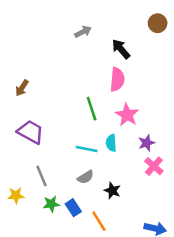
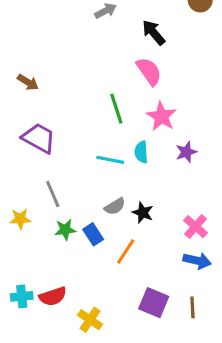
pink semicircle: (117, 79) -> (149, 71), turned -40
brown arrow: (22, 88) -> (28, 82), turned -91
pink cross: (154, 166) -> (196, 227), moved
gray semicircle: (85, 177) -> (115, 206), moved
orange line: (99, 221) -> (126, 251), turned 65

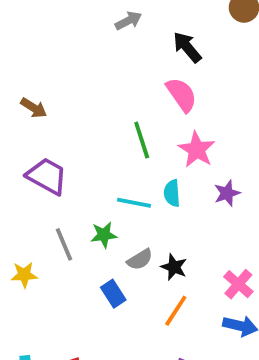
green star: (65, 230) -> (104, 235), moved
orange line: (126, 251) -> (176, 311), moved

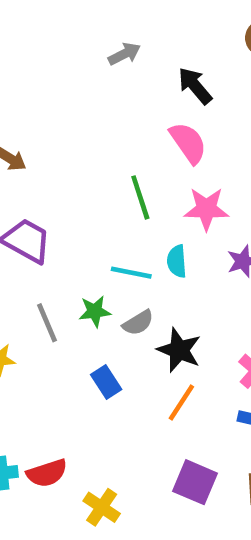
pink star: (197, 150) -> (206, 209), turned -30
gray semicircle: (140, 260) -> (138, 323), moved
black star: (174, 267) -> (179, 350), size x1.4

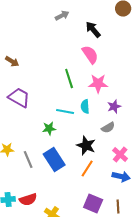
gray line: (47, 323) -> (28, 160), moved
gray semicircle: (138, 323) -> (108, 128), moved
blue rectangle: (106, 382) -> (54, 160), size x1.6

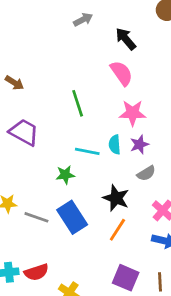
green line: (69, 78) -> (78, 103), moved
purple star: (114, 106) -> (139, 145), moved
gray line: (28, 160) -> (36, 217), turned -48

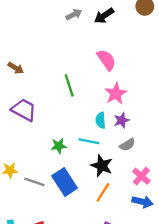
black arrow: (126, 39) -> (104, 16), moved, turned -84
pink star: (133, 113) -> (116, 94), turned -30
cyan line: (87, 151) -> (89, 141), moved

